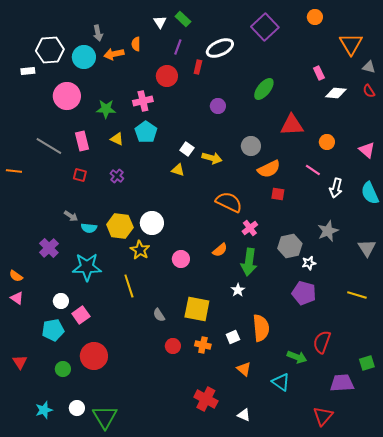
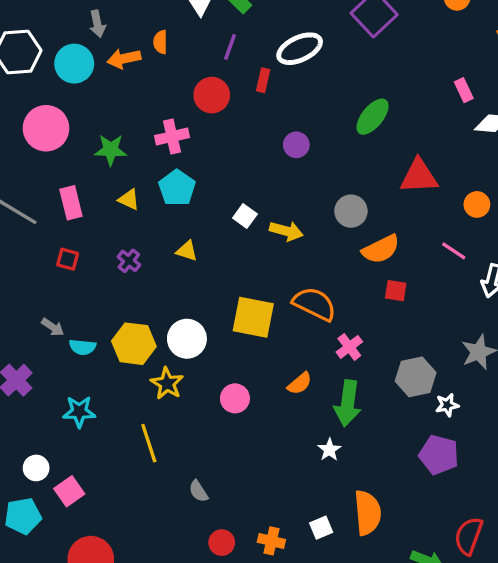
yellow triangle: (178, 170) -> (187, 251), moved
cyan star: (87, 267) -> (79, 412), size x0.7
yellow square: (197, 309) -> (253, 317), moved

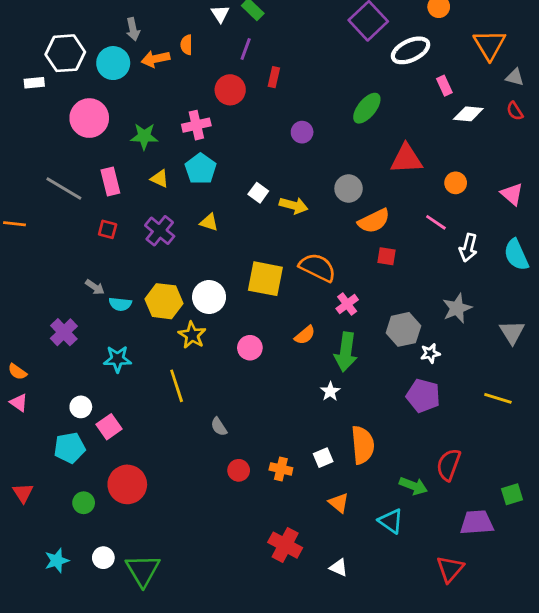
white ellipse: (300, 49) -> (411, 50), moved
purple cross: (129, 261) -> (160, 231), size x1.5

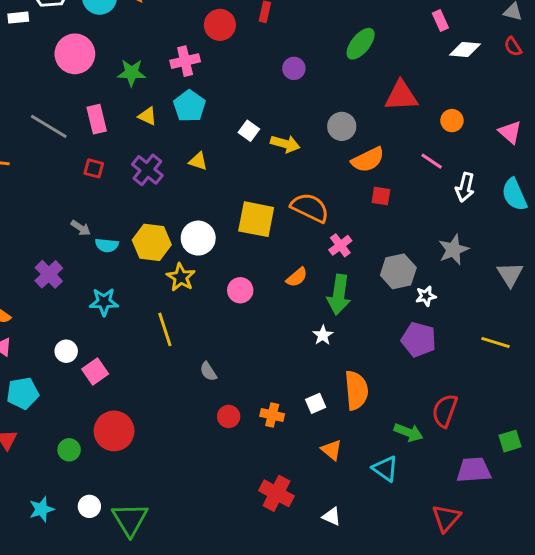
cyan pentagon: (70, 448) -> (23, 393), moved

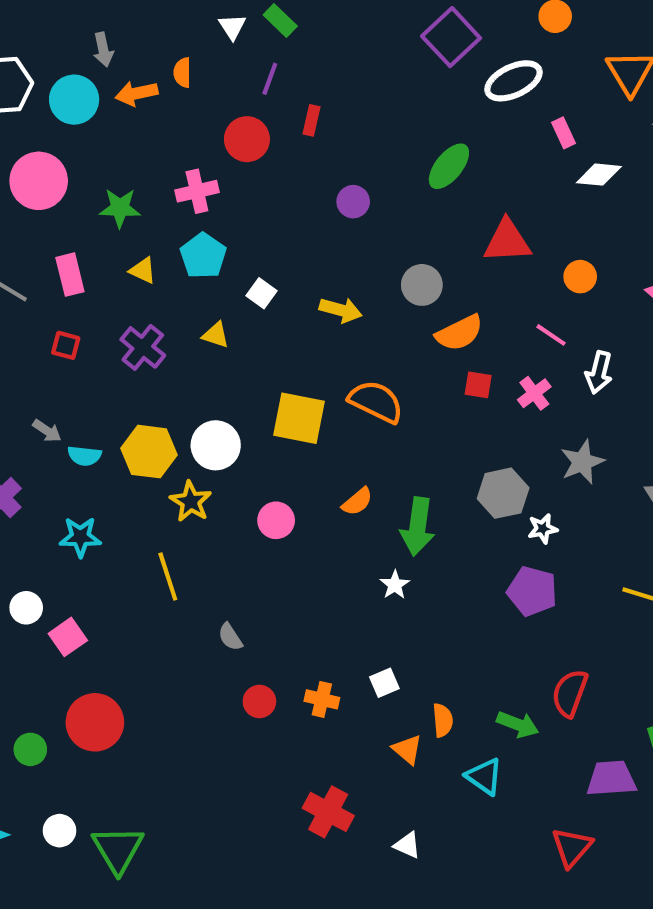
white square: (249, 131) -> (261, 293), moved
pink cross: (340, 245) -> (534, 393), moved
orange semicircle: (356, 390) -> (443, 720), moved, size x0.6

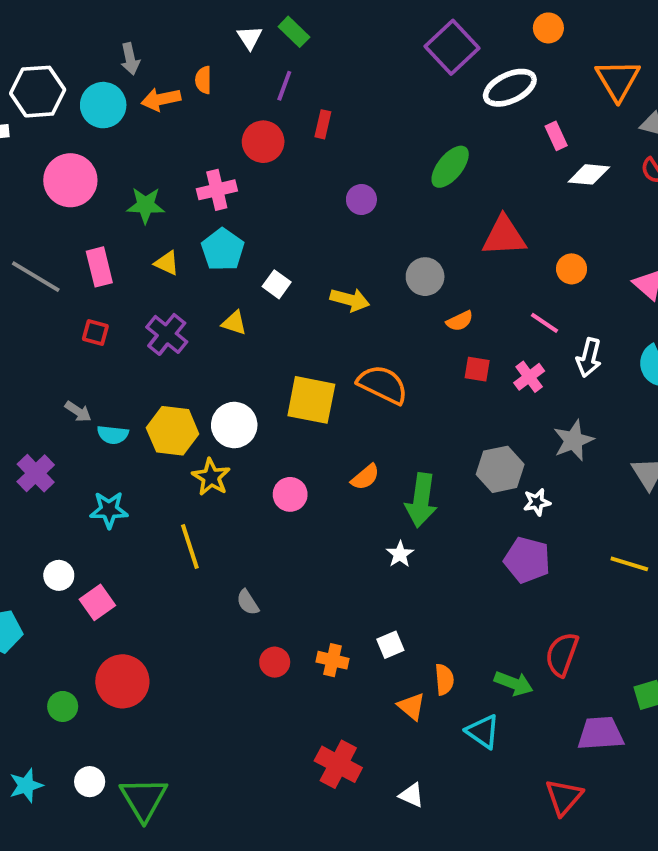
orange semicircle: (459, 333) -> (460, 321), size x0.6

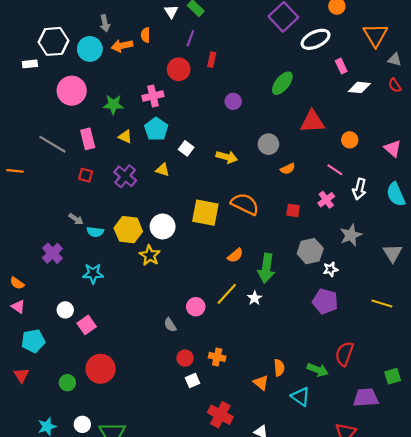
red square: (477, 369) -> (293, 210), moved
pink circle: (290, 494) -> (196, 307), moved
yellow line: (190, 546) -> (227, 294), moved, turned 60
white square: (390, 645) -> (193, 381), moved

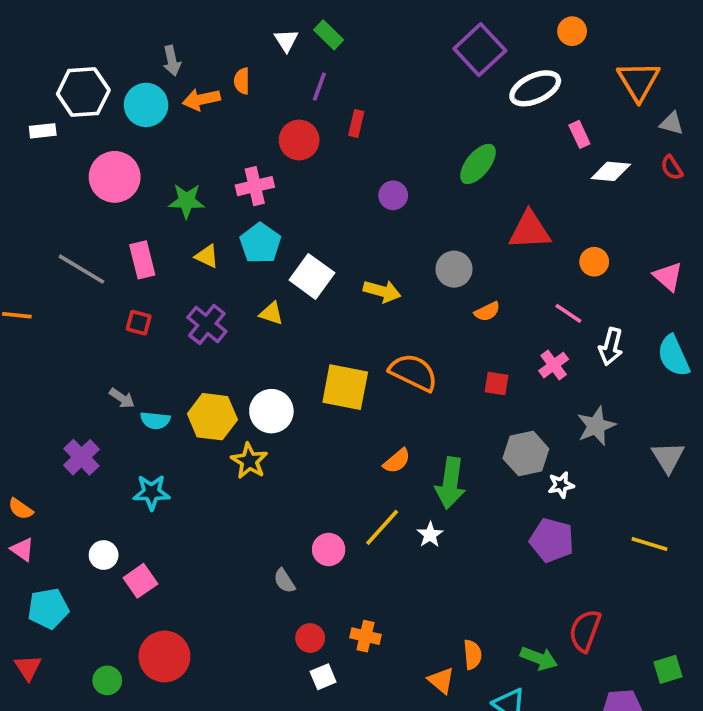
white square: (186, 148) -> (312, 276), size x1.6

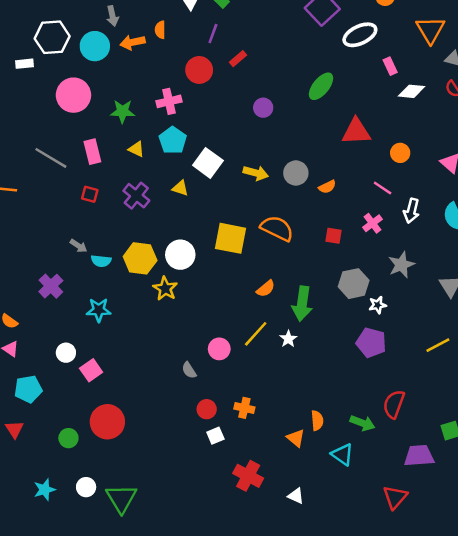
red rectangle: (356, 123) -> (238, 59), turned 36
gray circle: (454, 269) -> (296, 173), moved
yellow line: (650, 544) -> (438, 345), turned -45

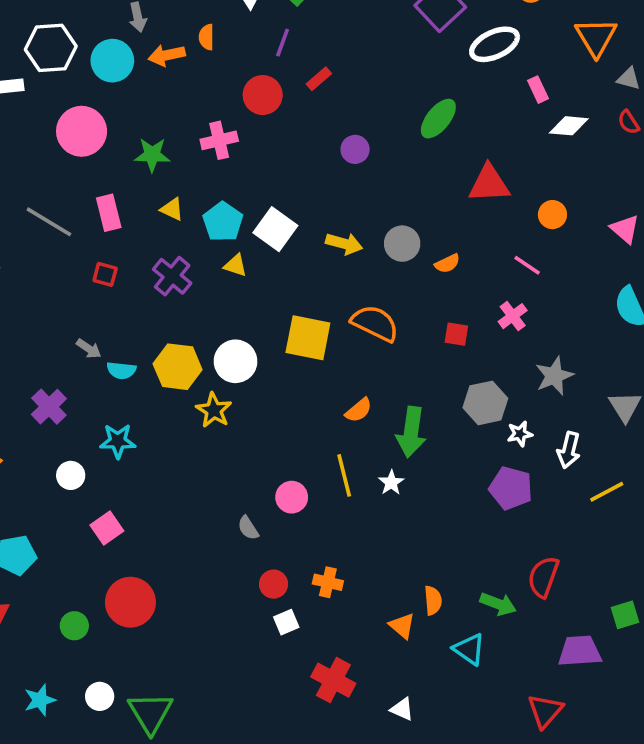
cyan pentagon: (173, 140) -> (223, 222), moved
white arrow: (411, 211) -> (569, 450), moved
yellow line: (256, 334) -> (344, 475), turned -56
white circle: (66, 353) -> (71, 475), moved

